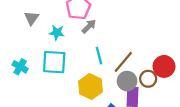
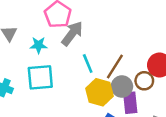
gray arrow: (89, 26) -> (72, 33), size x1.5
yellow hexagon: (90, 86) -> (99, 92), moved

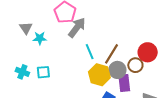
cyan star: (39, 45) -> (40, 38), moved
cyan square: (40, 77) -> (43, 72), moved, size x0.6

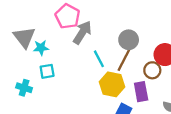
gray triangle: (26, 28) -> (24, 37), size x1.5
gray circle: (117, 70) -> (129, 40), moved
cyan square: (43, 72) -> (47, 71), moved

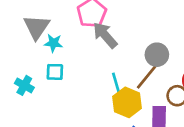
gray arrow: (82, 32) -> (105, 35), turned -85
cyan line: (99, 59) -> (116, 83), moved

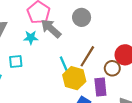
cyan star: (53, 43) -> (31, 38), moved
gray circle: (157, 55) -> (82, 17), moved

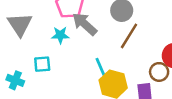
brown line: (87, 56) -> (129, 36), moved

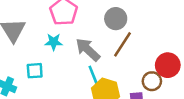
gray arrow: (85, 24) -> (88, 50), moved

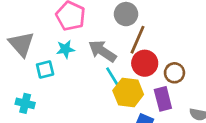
red circle: (168, 65) -> (145, 63), moved
cyan square: (35, 71) -> (45, 70), moved

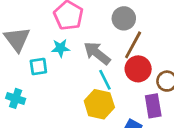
yellow hexagon: (128, 93) -> (99, 104), moved

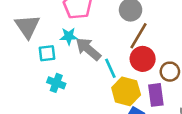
gray arrow: (97, 53) -> (88, 49), moved
cyan cross: (16, 98) -> (56, 83), moved
yellow hexagon: (99, 104) -> (126, 91), moved

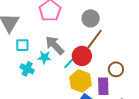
cyan star: (69, 36) -> (44, 57), moved
red circle: (143, 59) -> (82, 56), moved
cyan line: (110, 68) -> (70, 62), turned 63

